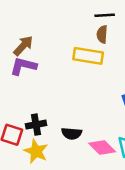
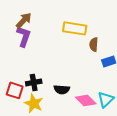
brown semicircle: (102, 34) -> (94, 44), moved
purple L-shape: (23, 66) -> (24, 36), turned 95

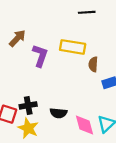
purple L-shape: (24, 36) -> (40, 56), moved
pink diamond: (86, 100) -> (85, 125), turned 30

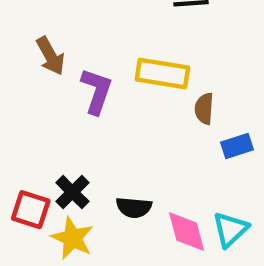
brown arrow: (17, 38) -> (50, 56), turned 108
black cross: (28, 105) -> (72, 192), turned -35

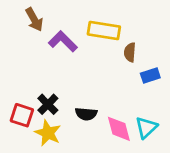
purple L-shape: (97, 91) -> (63, 41), turned -64

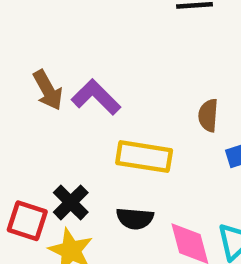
brown arrow: (34, 20) -> (48, 90), moved
yellow rectangle: (104, 30) -> (144, 157), moved

